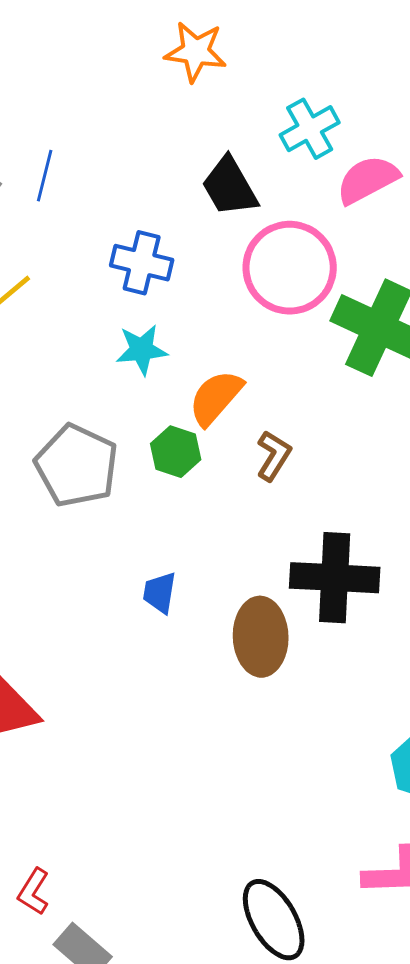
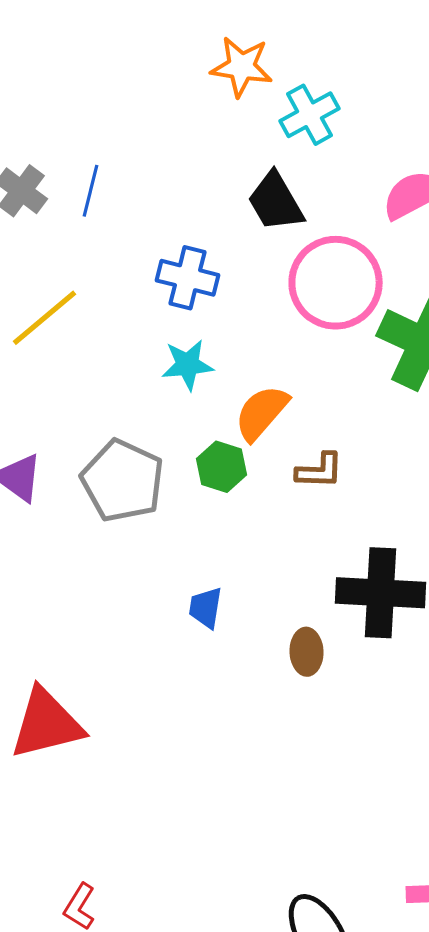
cyan cross: (310, 129) -> (310, 115), moved
brown L-shape: (274, 456) -> (320, 471), turned 60
brown ellipse: (261, 637) -> (306, 652), size x0.6

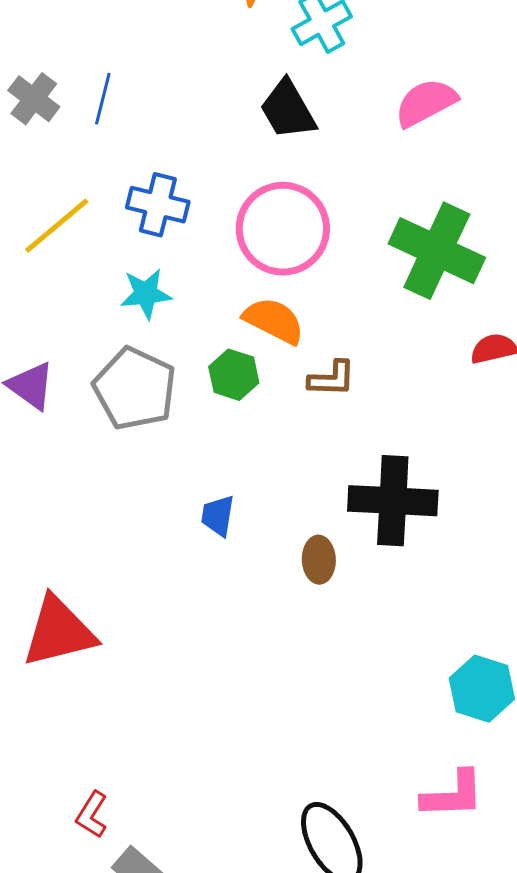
blue cross: (188, 278) -> (158, 205), moved
pink circle: (336, 283) -> (283, 229), moved
cyan star: (188, 365) -> (146, 294), moved
orange semicircle: (262, 413) -> (274, 321), turned 76

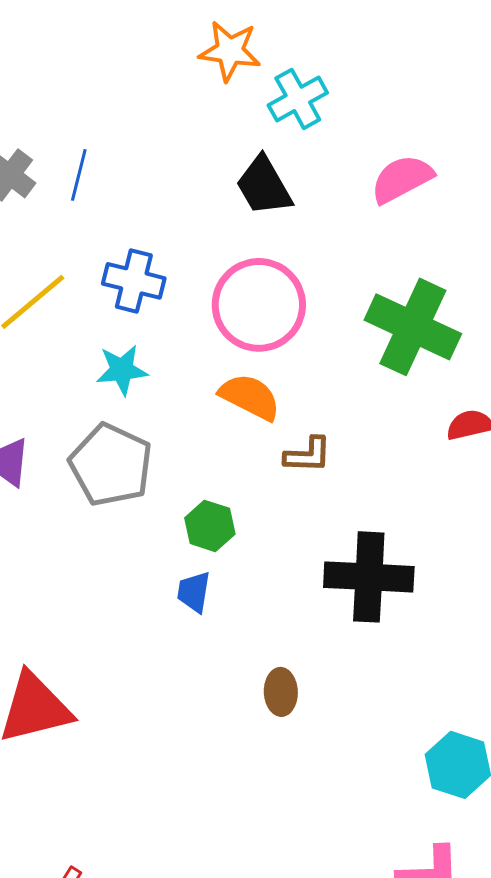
green hexagon: (234, 375) -> (210, 526), moved
brown ellipse: (319, 560) -> (281, 692), moved

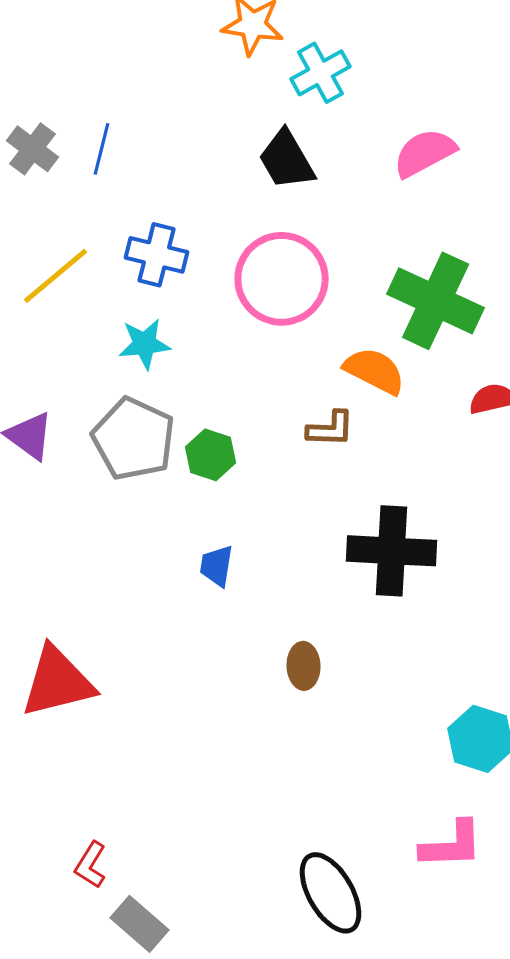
orange semicircle: (250, 397) -> (375, 371), moved
green hexagon: (210, 526) -> (211, 455), moved

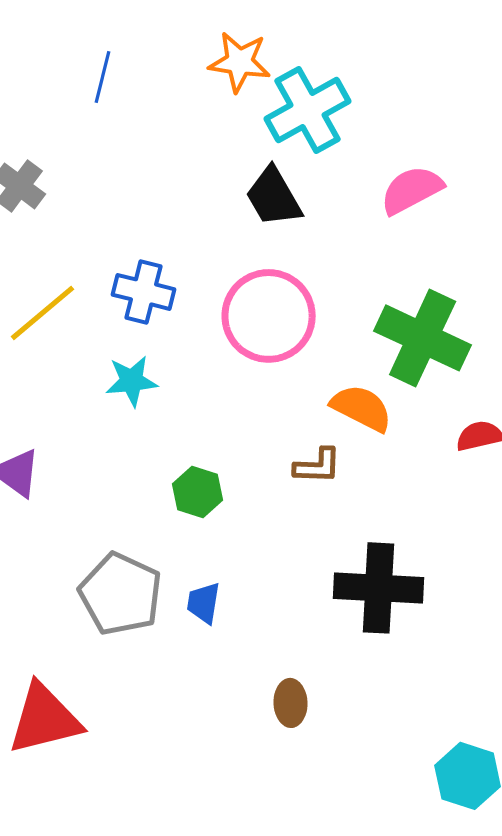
cyan cross: (321, 73) -> (308, 110), size x1.4
blue line: (102, 149) -> (103, 77), moved
gray pentagon: (134, 439) -> (121, 594), moved

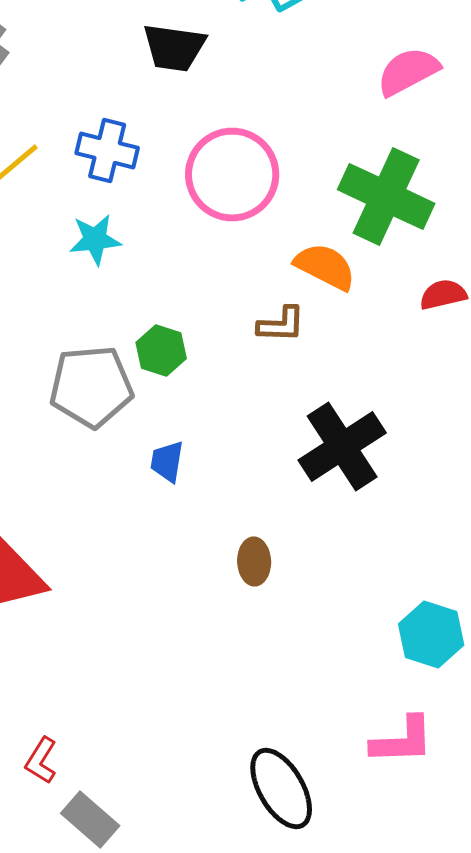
pink semicircle: (412, 190) -> (408, 72), moved
black trapezoid: (274, 197) -> (174, 48), moved, turned -52
black cross: (379, 588) -> (342, 446), turned -36
gray pentagon: (121, 594) -> (91, 386), moved, turned -30

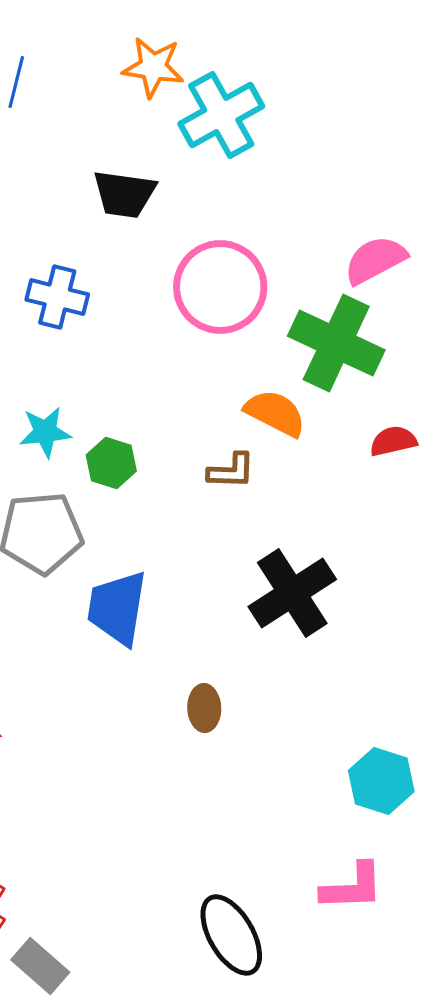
pink semicircle: (408, 72) -> (375, 260), moved
pink circle: (232, 174) -> (220, 287), moved
cyan star: (95, 240) -> (45, 432), moved
green hexagon: (161, 350) -> (111, 463), moved
blue trapezoid: (167, 462) -> (117, 608), size x1.8

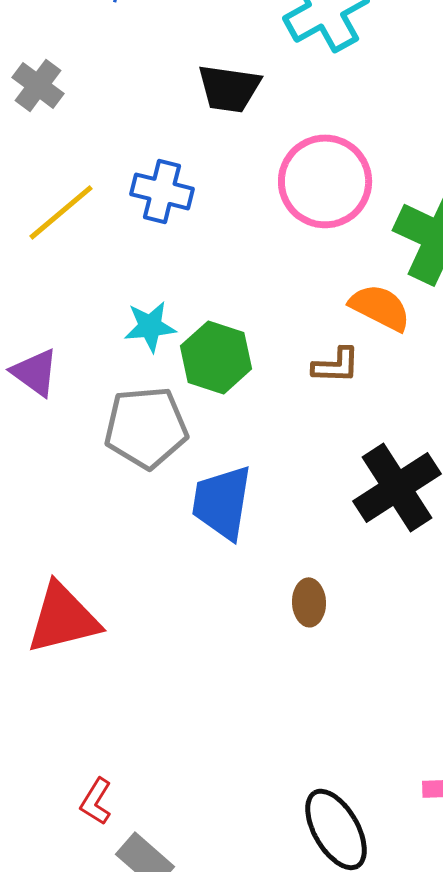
green hexagon: (111, 463) -> (216, 357), size x1.4

